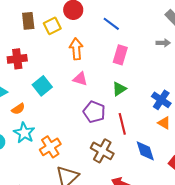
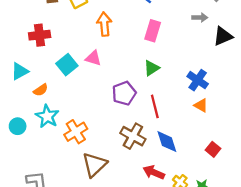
pink triangle: (80, 79) -> (93, 58), moved
purple pentagon: (94, 112) -> (124, 93), turned 30
blue diamond: (145, 151) -> (167, 142), moved

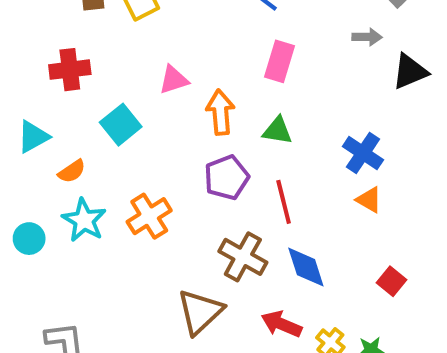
orange arrow: (104, 24) -> (220, 112), moved
pink triangle: (93, 58) -> (174, 80), moved, turned -35
green triangle: (152, 68) -> (277, 131), turned 42
orange cross: (76, 132) -> (149, 216), moved
brown triangle: (94, 165) -> (200, 312), moved

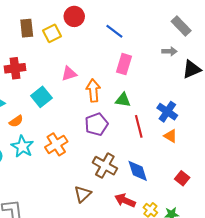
red line: (284, 202) -> (139, 126), moved
brown triangle: (200, 312) -> (83, 194), size x0.7

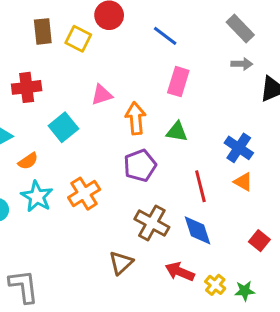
gray rectangle: (181, 26) -> (240, 29), moved
yellow square: (52, 33) -> (78, 39), turned -36
red line: (139, 126) -> (200, 186), moved

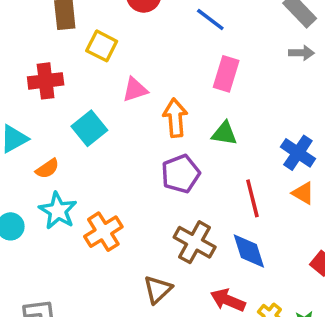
yellow square: (78, 39) -> (102, 46), moved
orange cross: (84, 194) -> (103, 232), moved

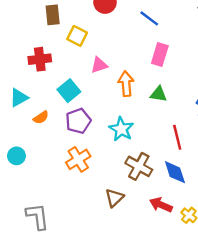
purple pentagon: (181, 174) -> (78, 121), moved
cyan star: (58, 211) -> (121, 129), moved

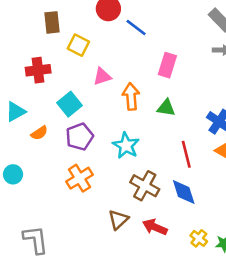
blue line: (149, 18) -> (136, 27), moved
red arrow: (161, 205) -> (155, 227), moved

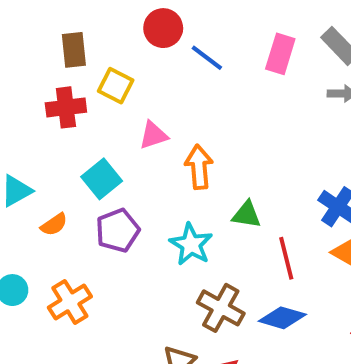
pink rectangle: (167, 65) -> (280, 54), moved
red cross: (38, 70) -> (66, 107), moved
green triangle: (166, 108) -> (247, 215), moved
orange cross: (80, 178) -> (70, 302), moved
blue diamond: (184, 192) -> (282, 318), turned -56

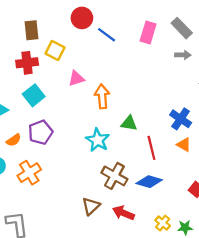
cyan square: (102, 179) -> (34, 95), moved
orange semicircle: (54, 225) -> (14, 140), moved
purple pentagon: (118, 231) -> (40, 132), moved

